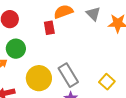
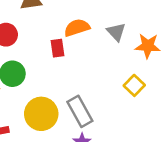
yellow square: (107, 82) -> (134, 85), moved

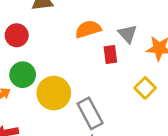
red rectangle: (58, 48) -> (110, 54), moved
yellow circle: (41, 114) -> (54, 93), moved

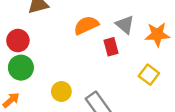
green circle: (23, 75) -> (21, 68), moved
yellow circle: (54, 93) -> (61, 92), size x0.6

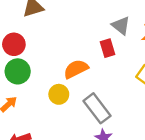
orange semicircle: (86, 25) -> (76, 69), moved

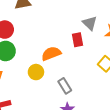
gray rectangle: (97, 108) -> (65, 86), size x0.7

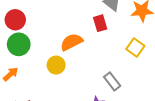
gray rectangle: (65, 86) -> (112, 81), moved

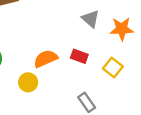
red rectangle: (100, 23) -> (79, 56), moved, turned -56

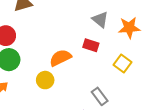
red rectangle: (79, 56) -> (91, 45), moved

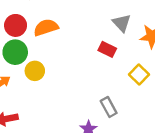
orange semicircle: (60, 58) -> (46, 27), moved
yellow circle: (45, 80) -> (35, 71), moved

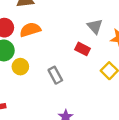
gray rectangle: (109, 107) -> (55, 75), moved

